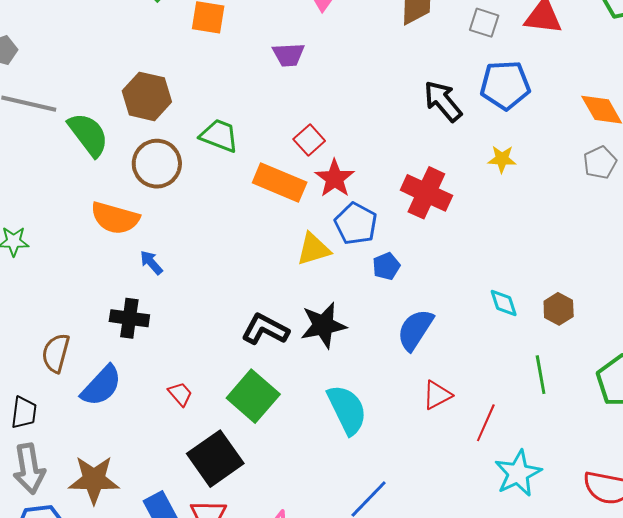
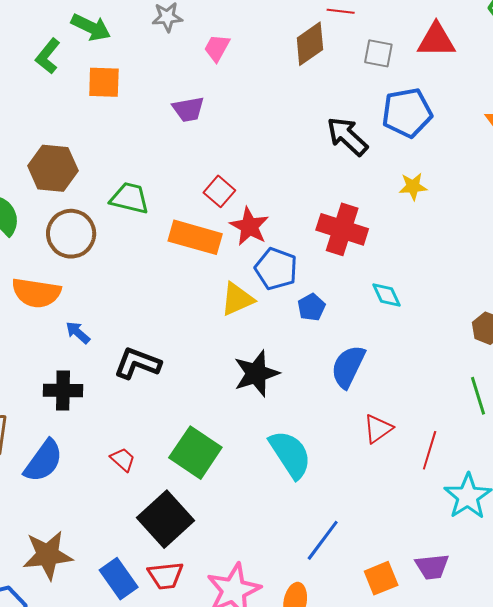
cyan diamond: (504, 303) -> (387, 295), moved
black L-shape: (265, 329) -> (137, 363), moved

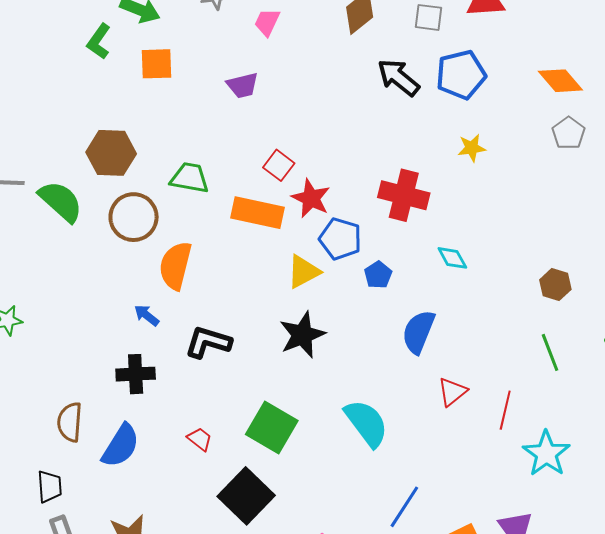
black arrow: (347, 136) -> (398, 77), moved
orange semicircle: (36, 293) -> (175, 266), moved, turned 99
black star: (256, 374) -> (302, 335), moved

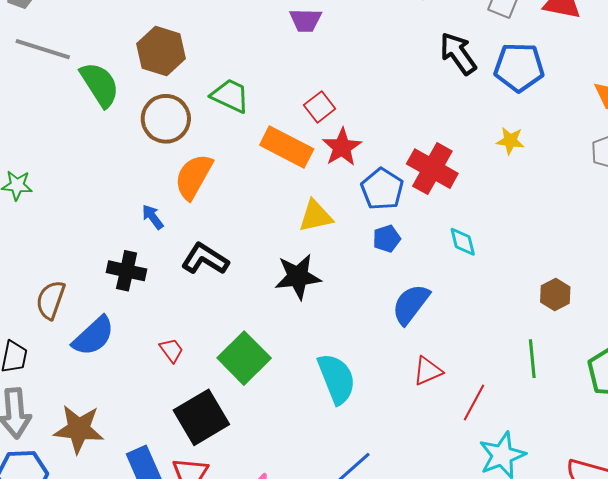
blue pentagon: (340, 239) -> (382, 189), moved

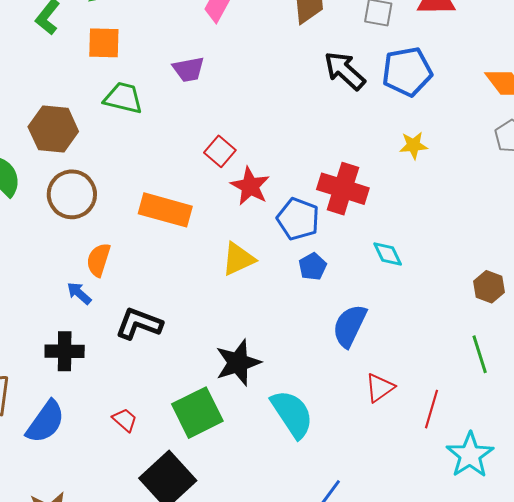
green trapezoid: (230, 96) -> (123, 98), moved
orange rectangle: (287, 147) -> (165, 210), moved
orange semicircle: (194, 177) -> (98, 260), moved, size x0.7
black star: (298, 277) -> (238, 363), moved
green square: (244, 358) -> (197, 413), turned 30

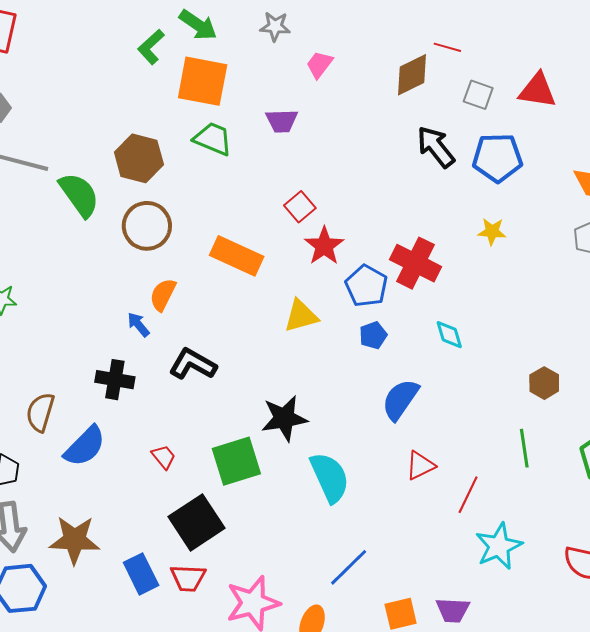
orange square: (104, 43) -> (203, 81), size x1.5

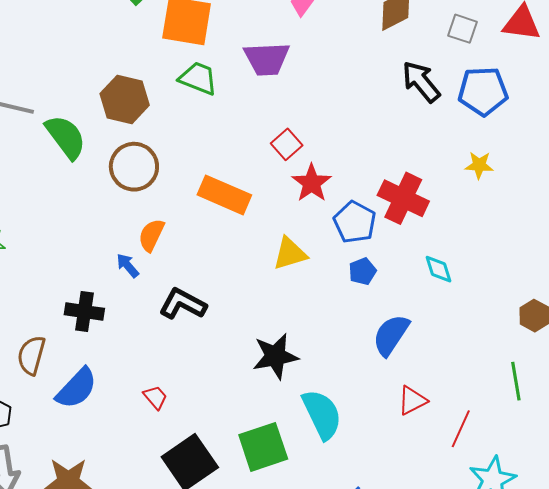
purple trapezoid: (282, 121) -> (267, 59), size x1.4
black cross: (115, 380) -> (84, 312), moved
green square: (236, 461) -> (263, 447), moved

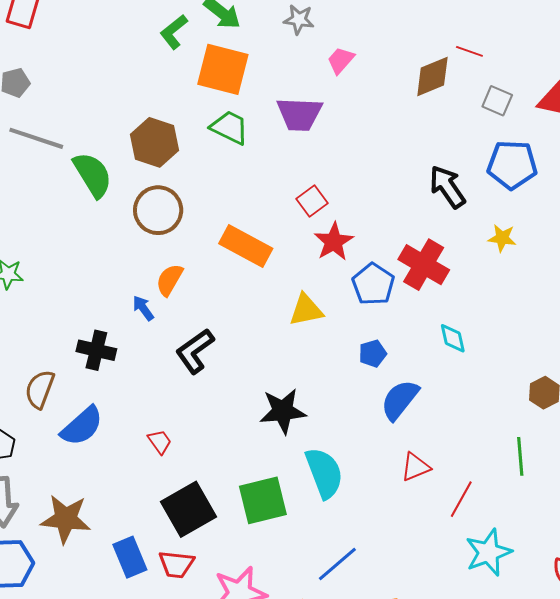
black arrow: (421, 82) -> (447, 187), moved
blue pentagon: (362, 271) -> (373, 354), moved
black L-shape: (183, 304) -> (195, 351), turned -69

